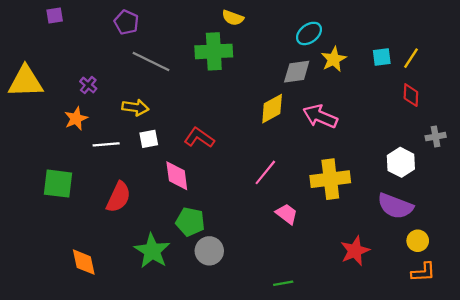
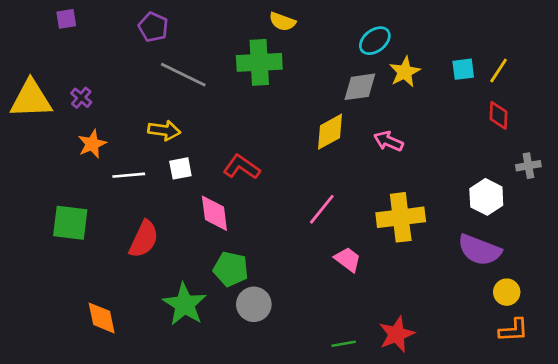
purple cross: (88, 85) -> (81, 98), moved
pink arrow: (320, 116) -> (388, 141), size x0.7
red star: (355, 251) -> (397, 334), moved

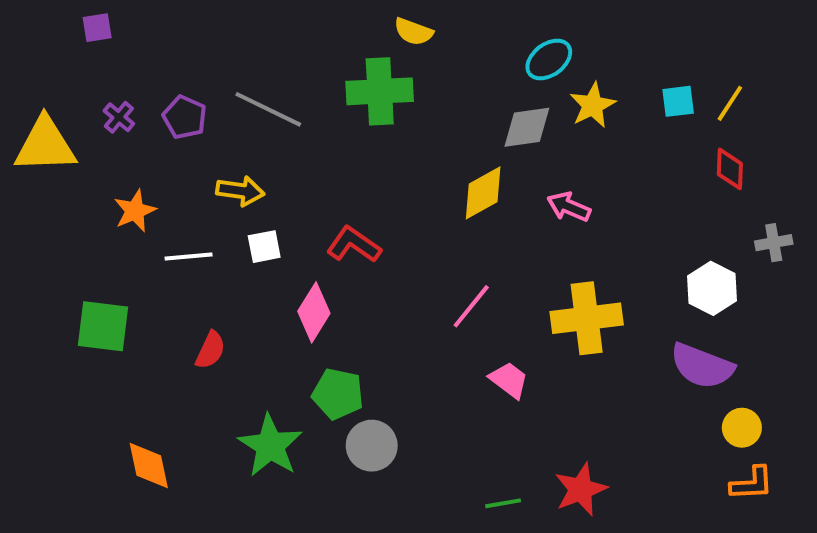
purple pentagon: (153, 27) -> (185, 117), moved
purple cross: (81, 98) -> (119, 117), moved
pink diamond: (214, 213) -> (314, 312), turned 39
red semicircle: (144, 239) -> (210, 350), size x0.7

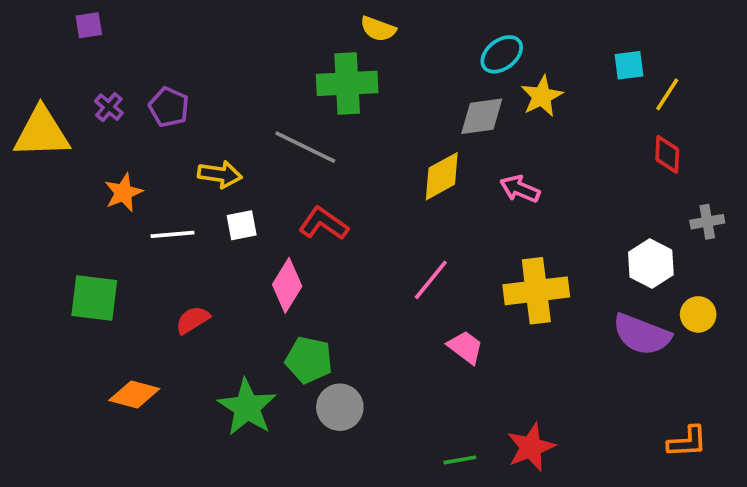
cyan square: (678, 101) -> (629, 65), moved
gray line: (268, 109) -> (305, 147), moved
red semicircle: (210, 350) -> (193, 320), turned -147
yellow circle: (742, 428) -> (698, 314), moved
orange diamond: (149, 466) -> (134, 394), moved, turned -63

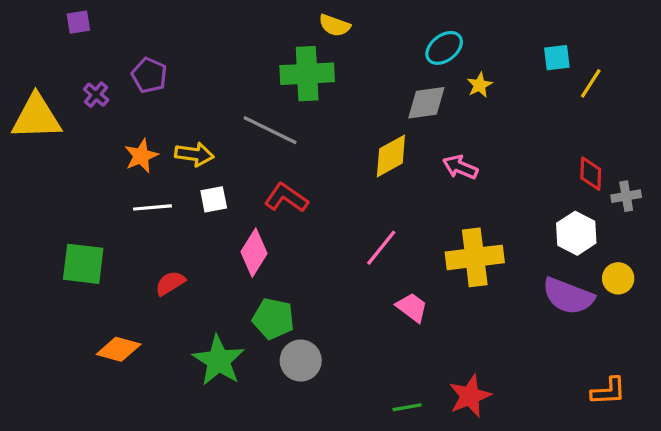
yellow star: (542, 96) -> (480, 85), size x0.7
purple pentagon: (169, 107) -> (149, 75), moved
red diamond: (667, 154) -> (591, 174), moved
orange star: (123, 193) -> (141, 156), moved

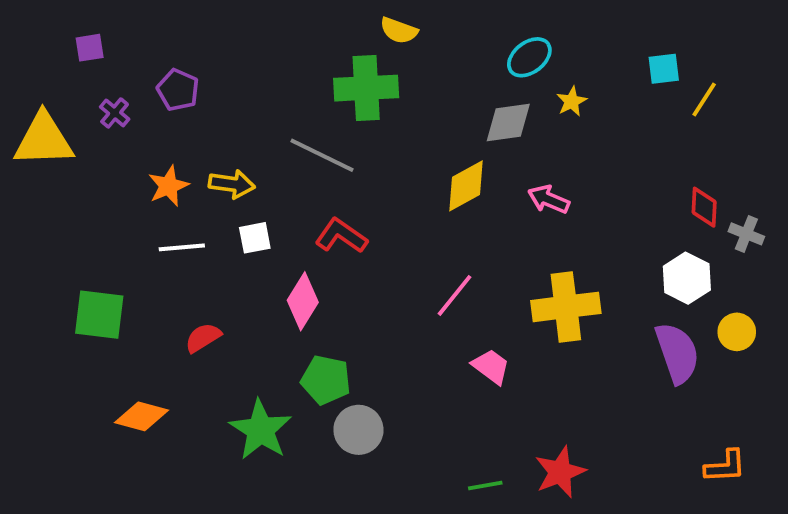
purple square: (78, 22) -> (90, 48), moved
gray cross: (626, 196) -> (746, 234), turned 32
purple semicircle: (568, 296) -> (677, 353), turned -130

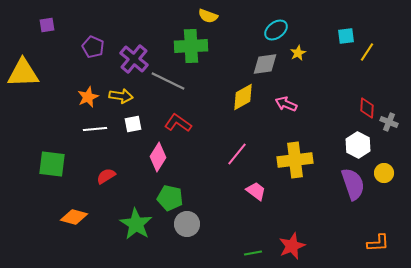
purple cross: (115, 113) -> (134, 59), moved, size x1.8

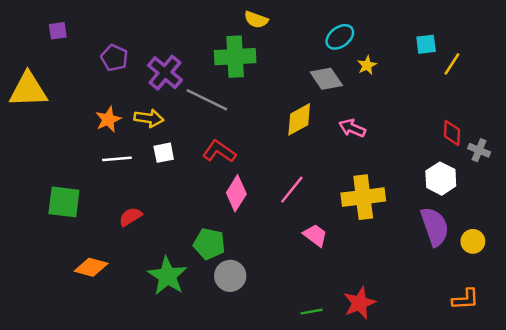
gray diamond: (265, 64) -> (326, 79), turned 64
pink diamond: (158, 157) -> (236, 193), moved
yellow circle: (384, 173) -> (473, 241), moved

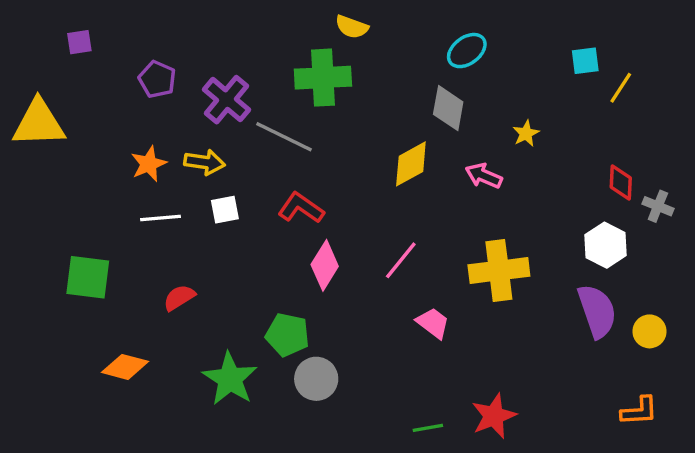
yellow star: (367, 65) -> (526, 133), moved
gray diamond: (326, 79) -> (448, 108), turned 44

